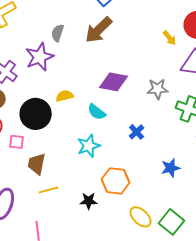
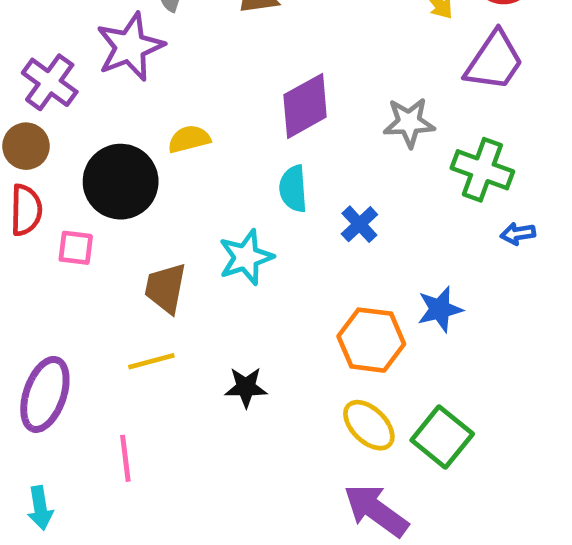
purple diamond: (114, 82) -> (305, 106), turned -40
cyan semicircle: (97, 112) -> (293, 189), moved, turned 48
brown trapezoid: (37, 164) -> (166, 288), moved
orange hexagon: (116, 181) -> (371, 340), moved

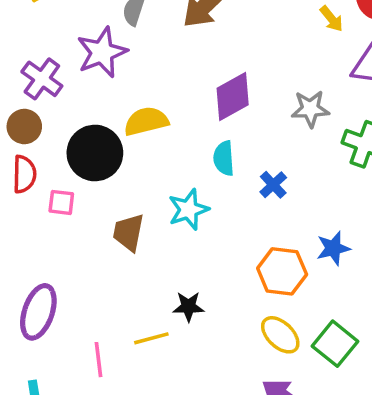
yellow semicircle: (189, 139) -> (146, 121), size x1.4
yellow line: (151, 361) -> (151, 338), moved

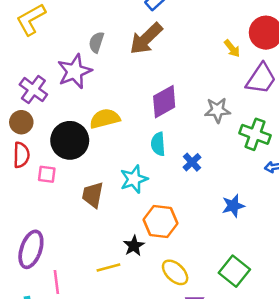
orange hexagon: (282, 271) -> (161, 221), moved
black star: (188, 307) -> (134, 246), turned -30
yellow ellipse: (280, 335) -> (175, 272), moved
pink line: (98, 360) -> (56, 282), moved

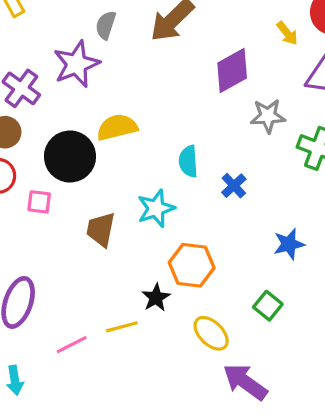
purple diamond: (164, 102) -> (232, 71), moved
green square: (234, 271) -> (268, 306), moved, size x0.7
pink line: (56, 282) -> (72, 345), moved, turned 70

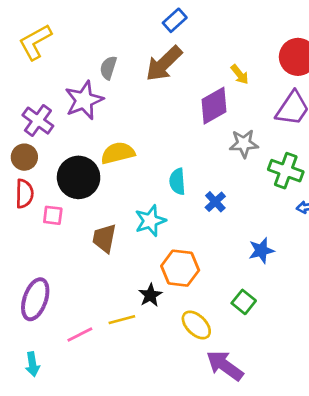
yellow arrow: (287, 33) -> (240, 74), moved

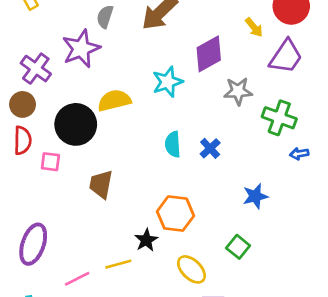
yellow arrow: (240, 74) -> (254, 27), moved
cyan semicircle: (177, 181) -> (173, 144), moved
cyan star: (150, 221) -> (168, 82), moved

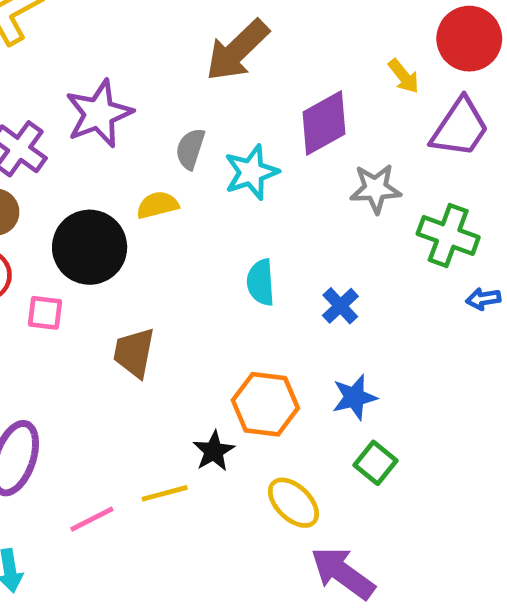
gray semicircle: (105, 17) -> (190, 149), moved
yellow semicircle: (114, 100) -> (158, 205), size x0.7
blue cross: (210, 148) -> (340, 306), moved
blue star: (255, 196) -> (354, 397), moved

